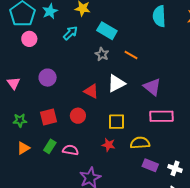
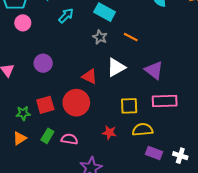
red circle: (78, 116) -> (76, 103), size x1.6
green star: (20, 120) -> (23, 113), moved
yellow square: (116, 122) -> (129, 106), moved

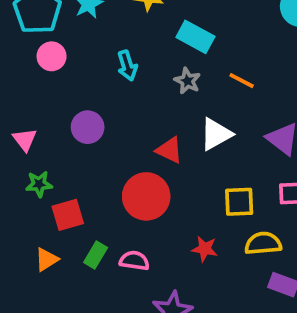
cyan arrow: (66, 16) -> (127, 66), moved, turned 119
red square: (45, 105) -> (68, 215), moved
green star: (23, 113) -> (39, 184), moved

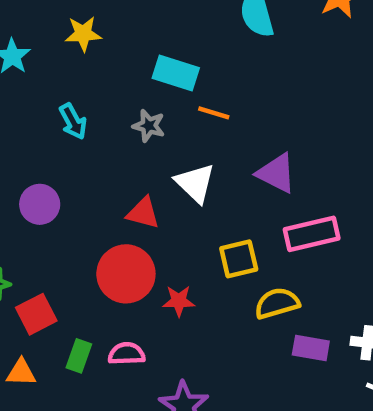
cyan rectangle: (195, 37) -> (176, 73), moved
white triangle: (216, 134) -> (195, 183), turned -36
red star: (205, 249) -> (179, 301), moved
orange triangle: (47, 260) -> (21, 373), turned 45

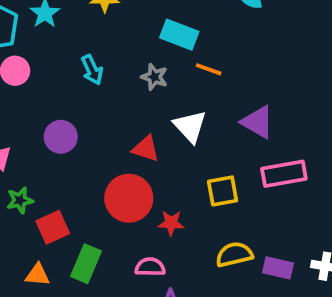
yellow semicircle: (277, 303) -> (234, 254), moved
pink semicircle: (127, 354) -> (150, 267), moved
green rectangle: (79, 356) -> (86, 264), size x1.4

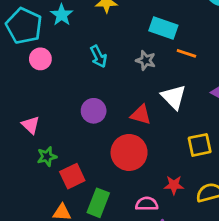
purple circle: (61, 137) -> (94, 111), moved
red star: (171, 223) -> (174, 185), moved

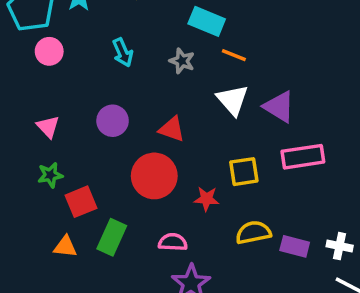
white triangle: (174, 97) -> (232, 100), moved
pink triangle: (31, 125) -> (48, 127), moved
red star: (174, 185) -> (206, 199), moved

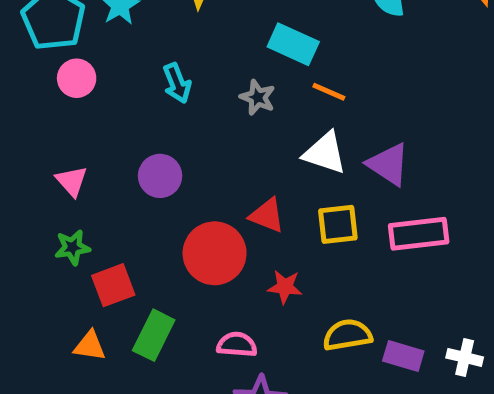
white triangle: (232, 100) -> (325, 153), turned -32
red triangle: (172, 129) -> (267, 215), moved
yellow square: (244, 172) -> (338, 224), moved

